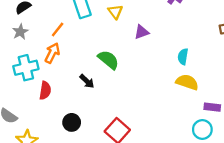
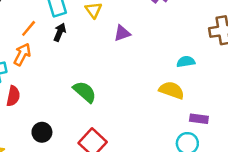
cyan semicircle: (183, 57) -> (186, 62), moved, turned 70
green semicircle: (108, 60) -> (85, 92), moved
black arrow: (87, 81) -> (60, 32), moved, turned -112

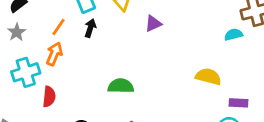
cyan semicircle: (186, 62) -> (234, 35), moved
green semicircle: (85, 92) -> (121, 86), turned -35

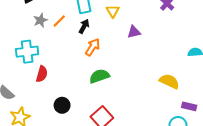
gray star: (17, 32) -> (40, 20), moved
orange arrow: (54, 54) -> (93, 47), moved
green semicircle: (121, 86) -> (99, 76), turned -30

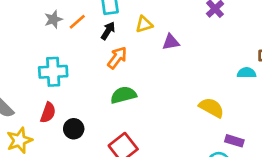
yellow triangle: (113, 11) -> (144, 24), moved, turned 40
cyan cross: (27, 52) -> (53, 72), moved
red semicircle: (42, 74) -> (48, 113), moved

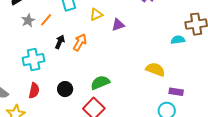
black arrow: (108, 31) -> (60, 42), moved
green semicircle: (123, 95) -> (100, 83), moved
black circle: (74, 129) -> (65, 89), moved

